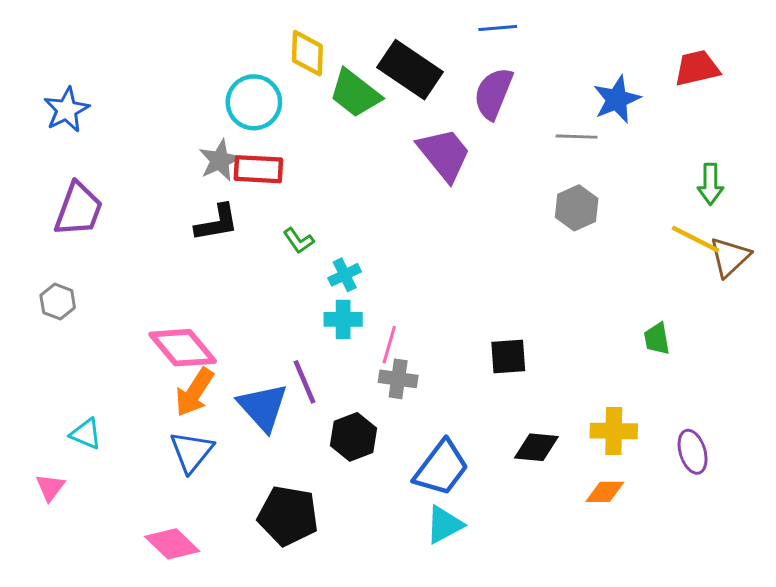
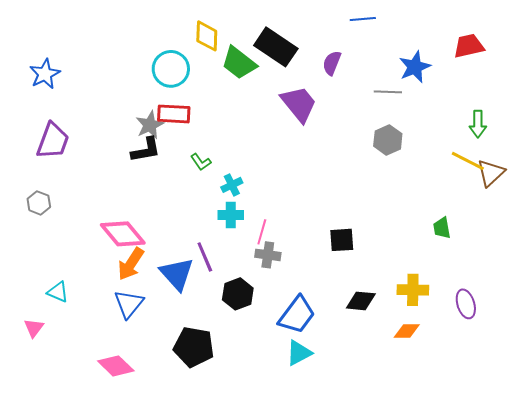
blue line: (498, 28) -> (363, 19), moved
purple semicircle: (493, 93) -> (332, 63), size x0.7
gray star: (220, 160) -> (150, 125), moved

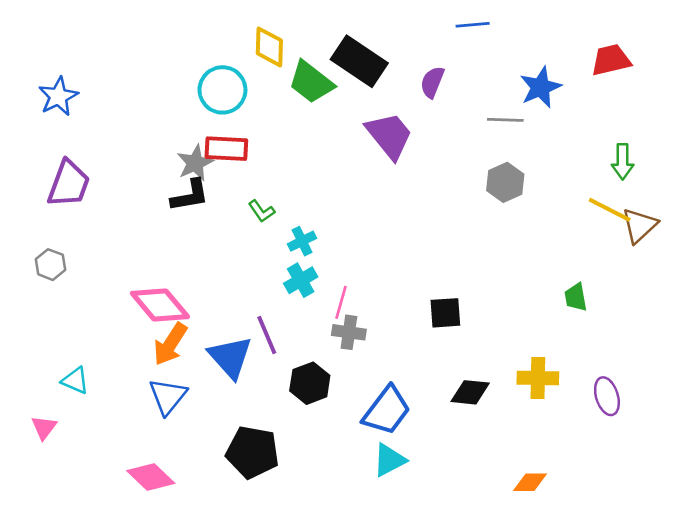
cyan cross: (231, 215) -> (301, 280), turned -30
orange diamond: (407, 331) -> (530, 482), moved

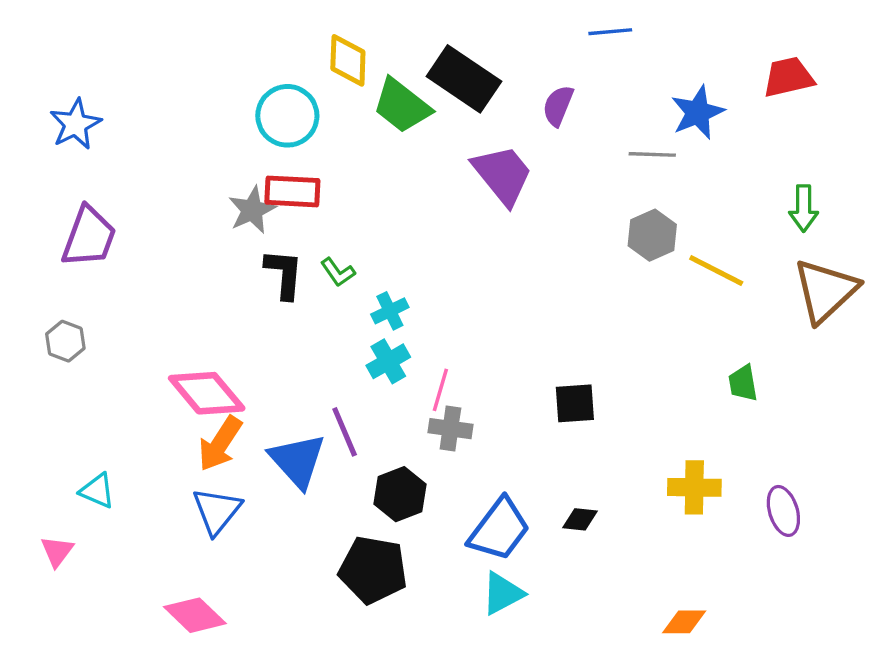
black L-shape: (190, 195) -> (284, 274), moved, turned -75
yellow line: (610, 210) -> (716, 270), moved
brown triangle: (640, 225) -> (825, 291), size x1.4
black diamond: (470, 392) -> (580, 519), moved, size x0.7
black pentagon: (252, 452) -> (373, 570), moved

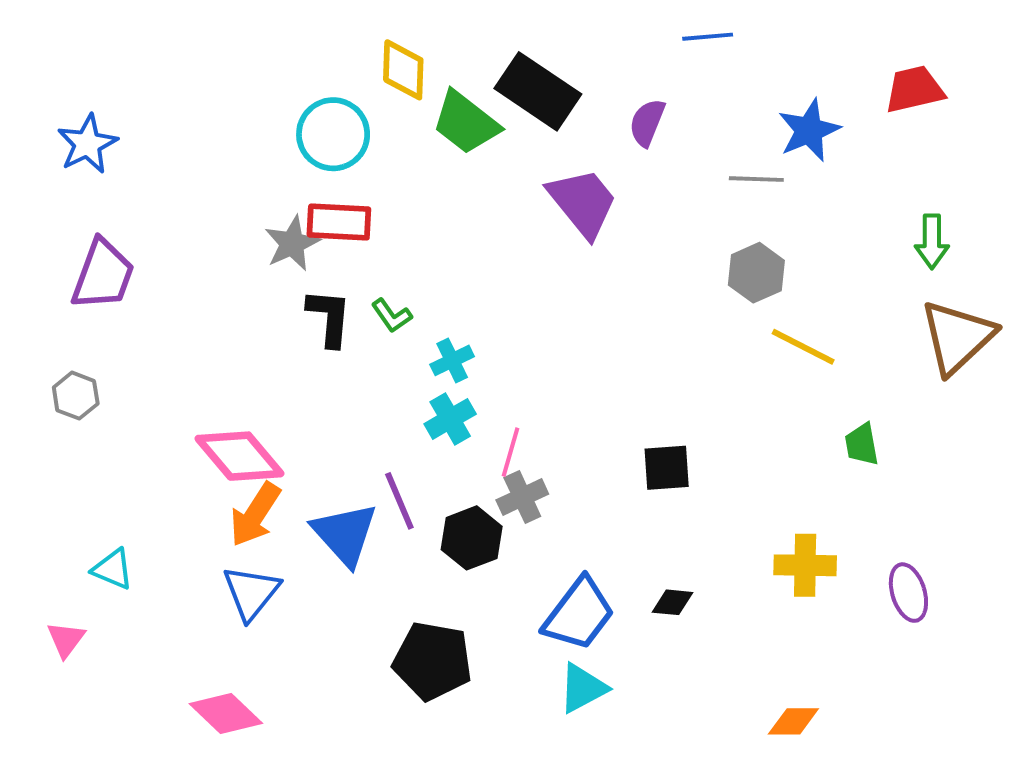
yellow line: (716, 270) -> (803, 347), moved
gray cross: (450, 429) -> (522, 497), turned -33
black hexagon: (400, 494) -> (472, 538), moved

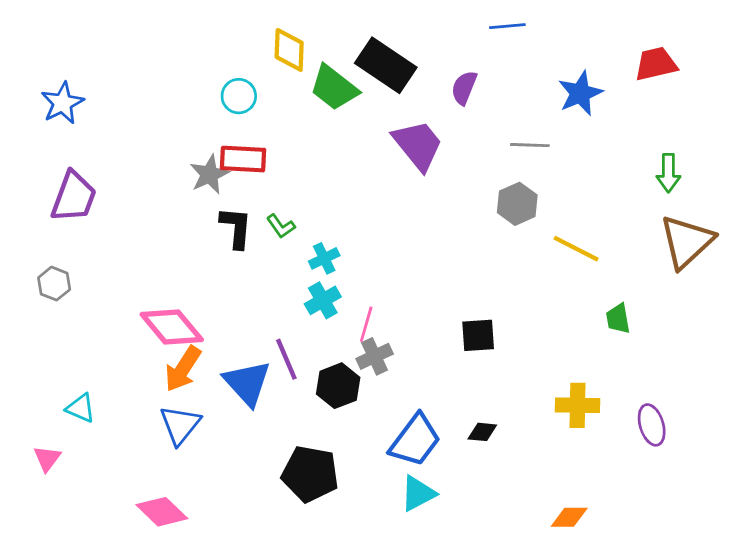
cyan circle: (333, 134) -> (239, 96), size x0.7
gray line: (756, 179) -> (530, 145), moved
gray hexagon: (756, 273) -> (517, 204), moved

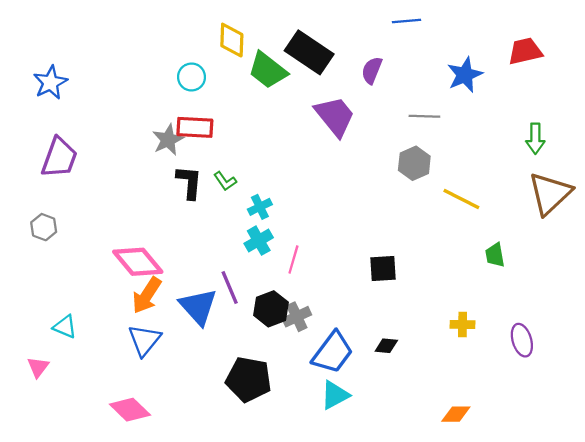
gray cross: (375, 356) -> (297, 317), moved
yellow cross: (577, 405) -> (463, 325), size x0.7

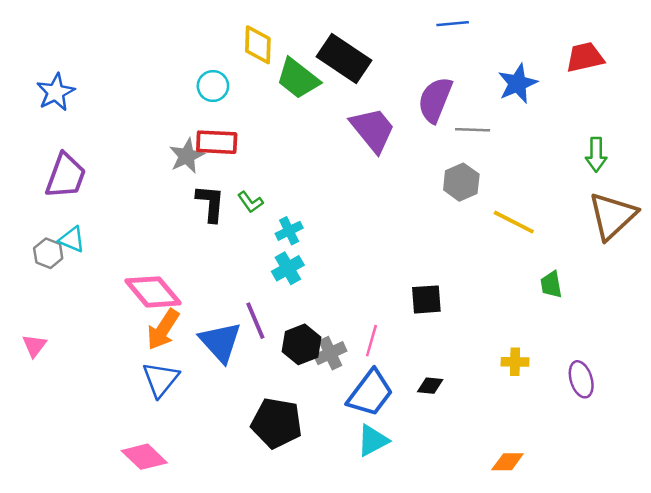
purple semicircle: (372, 70) -> (435, 100), moved, size x1.5
pink line: (293, 260) -> (371, 341), moved
cyan triangle: (65, 327) -> (72, 240), moved
pink triangle: (38, 367) -> (34, 346), moved

